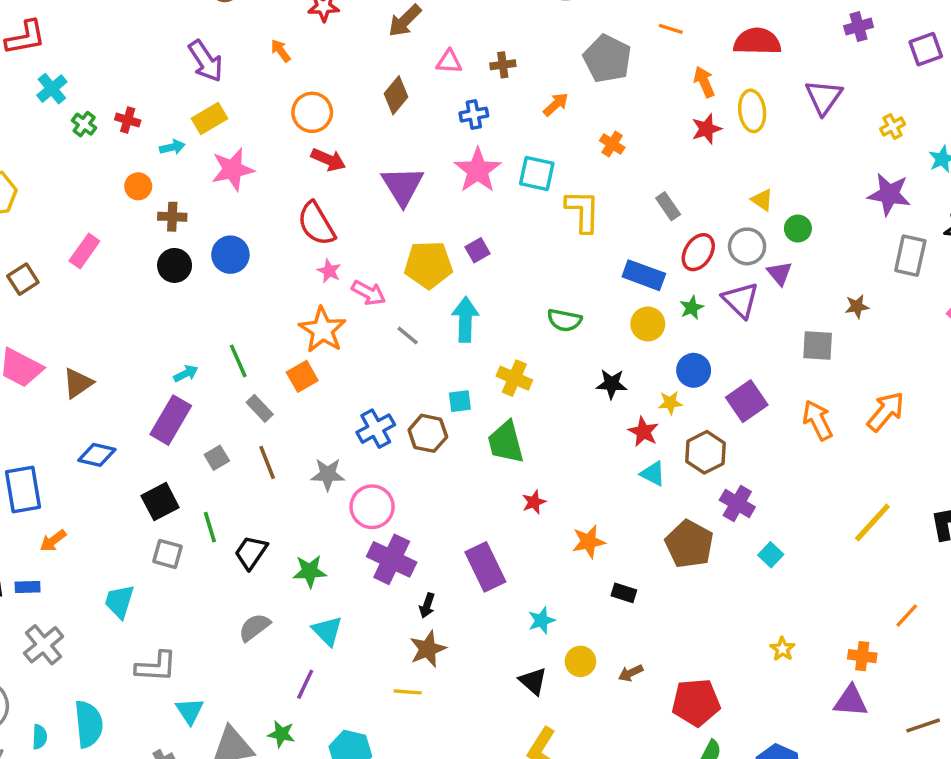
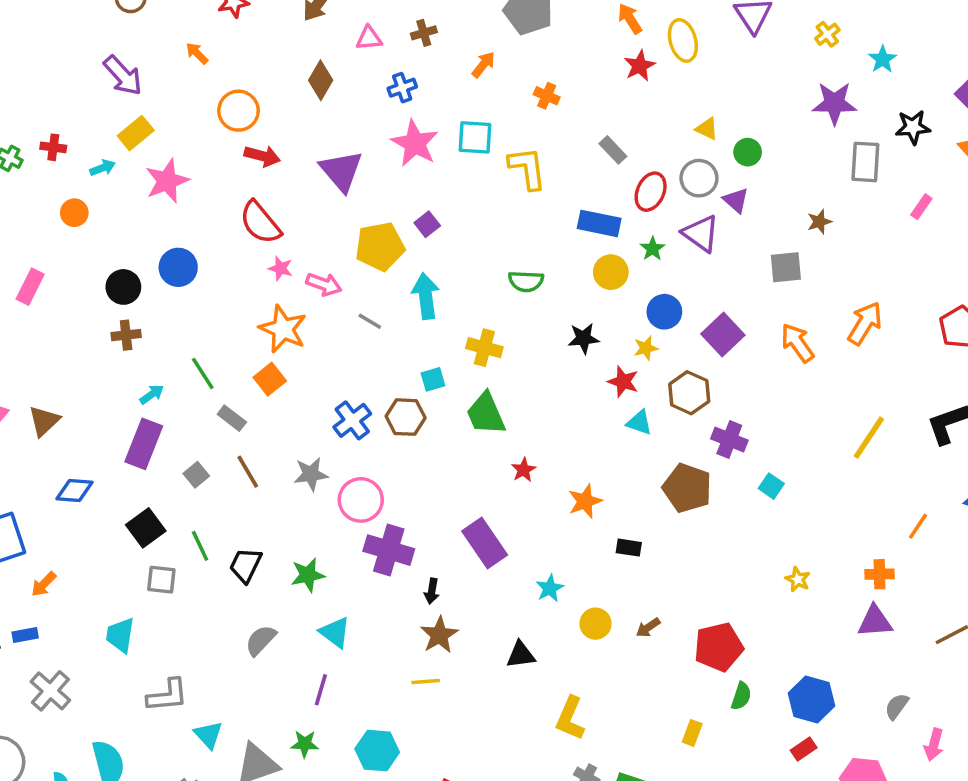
brown cross: (172, 217) -> (126, 335), moved
black triangle: (533, 681) -> (521, 655), moved, turned -40

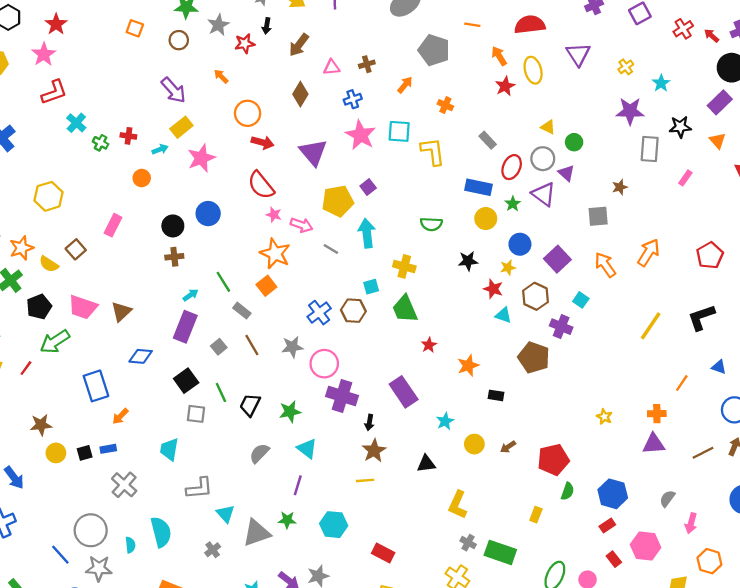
cyan square: (771, 486) -> (581, 300), moved

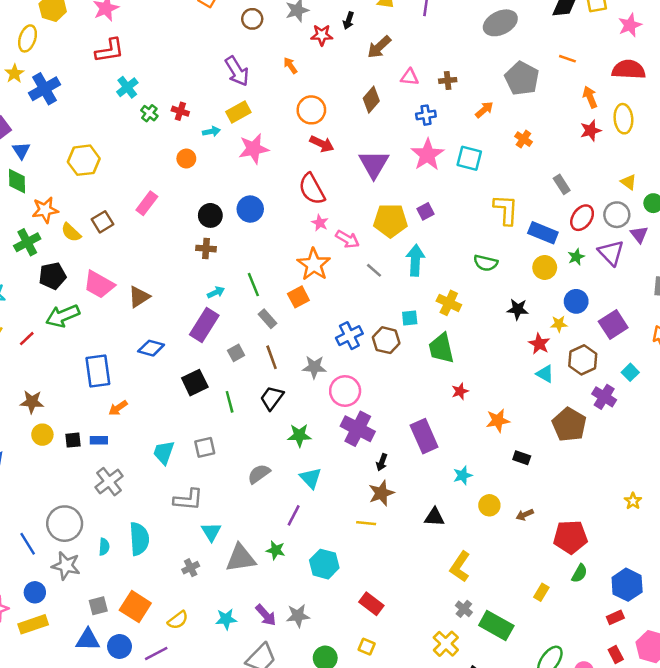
yellow L-shape: (433, 151) -> (506, 210), moved
black trapezoid: (250, 405) -> (272, 398), moved
gray square: (196, 414) -> (205, 447), moved, turned -30

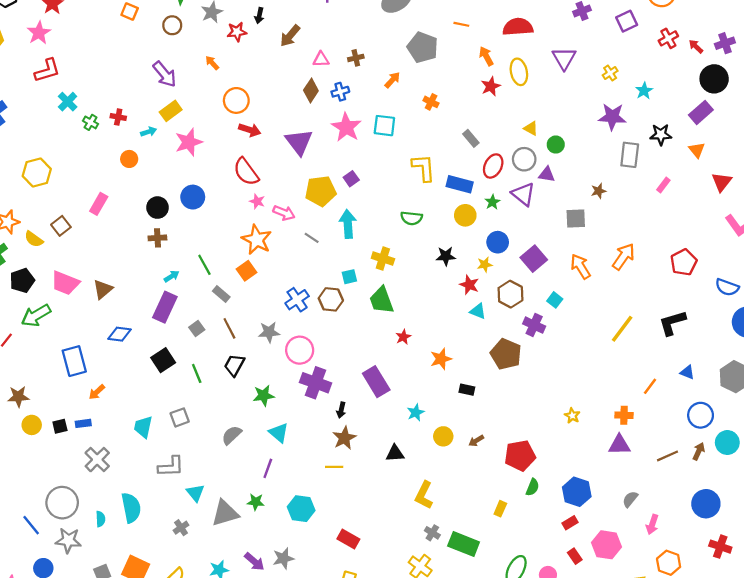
brown diamond: (371, 100) -> (311, 90), moved
purple triangle: (639, 234) -> (547, 174), turned -36

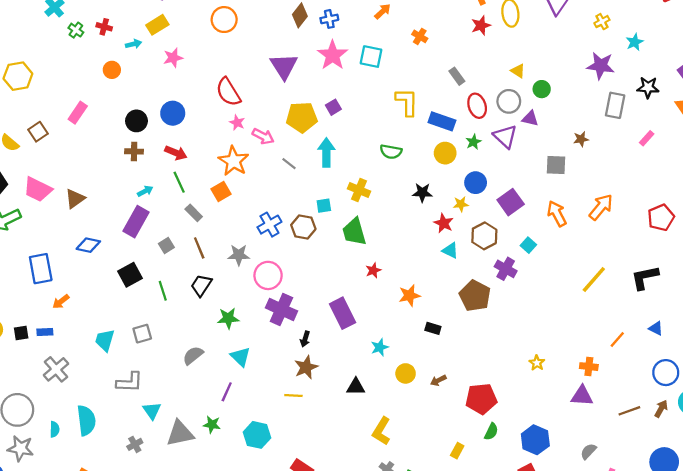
red arrow: (250, 130) -> (176, 153), moved
pink star: (189, 142) -> (173, 58), size x0.7
red ellipse: (493, 166) -> (477, 106), turned -50

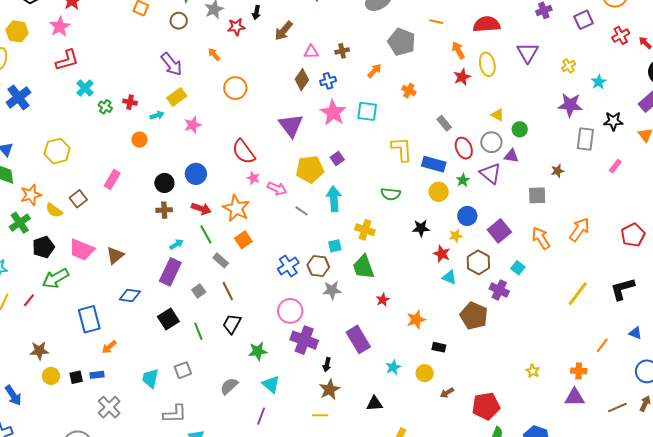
orange star: (234, 161) -> (236, 208), moved
gray star: (239, 255) -> (332, 290), moved
yellow circle: (406, 373) -> (425, 373), moved

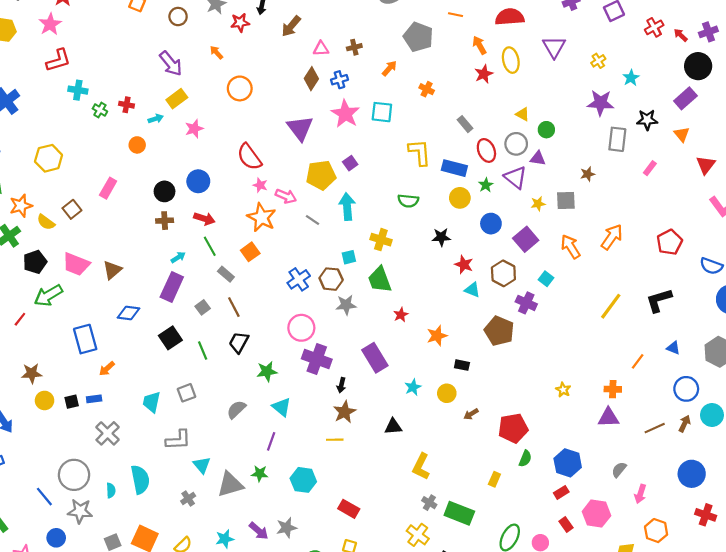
cyan cross: (85, 88) -> (78, 90), turned -36
orange star: (236, 208) -> (262, 217), moved
yellow star: (456, 236) -> (538, 204), moved

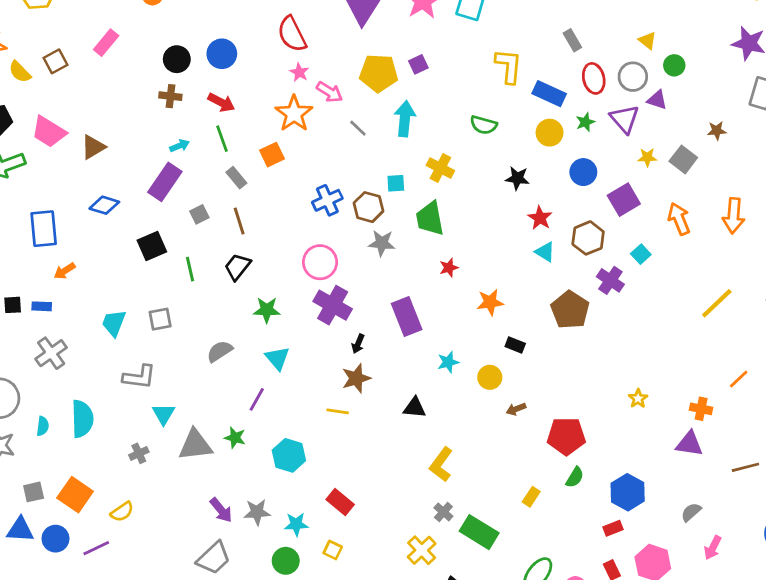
gray square: (566, 201) -> (683, 159), turned 30
orange arrow: (612, 237) -> (734, 216), turned 140
cyan star: (225, 539) -> (296, 524), moved

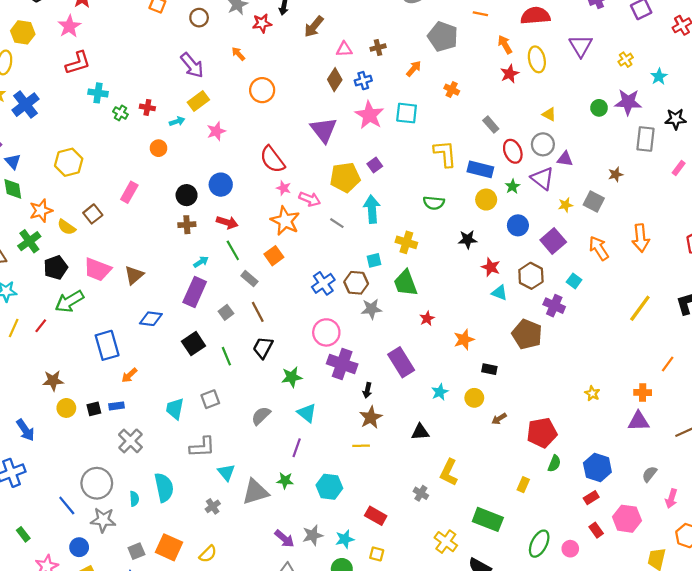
green circle: (674, 65) -> (599, 108), moved
gray cross: (443, 512) -> (421, 493), moved

